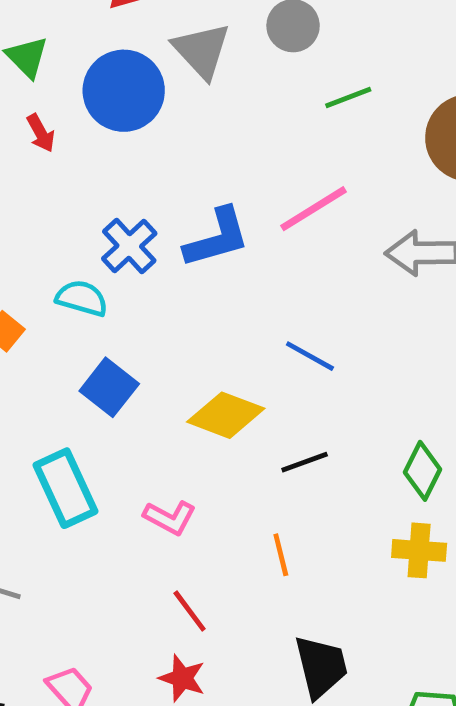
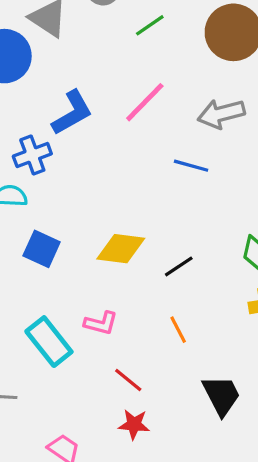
blue L-shape: (217, 238) -> (72, 113), moved
blue cross: (129, 246) -> (32, 155), turned 36
blue line: (310, 356) -> (191, 166), moved
cyan rectangle: (65, 488) -> (49, 342), moved

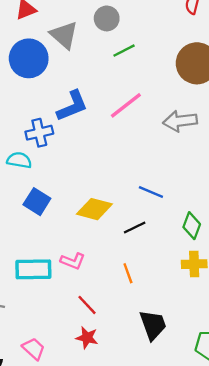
green line: (150, 25) -> (124, 51), moved
blue line: (191, 166) -> (151, 192), moved
cyan rectangle: (49, 342) -> (33, 269), turned -60

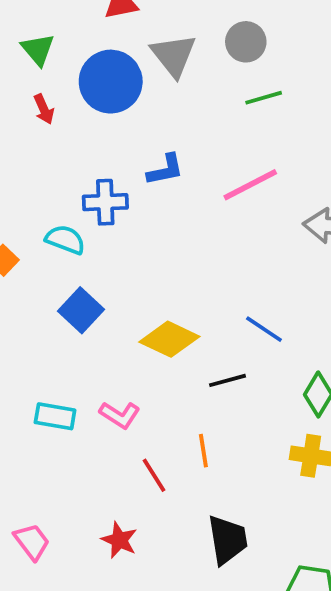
blue L-shape: (72, 106) -> (165, 170), size x0.7
cyan rectangle: (33, 269) -> (55, 416), size x0.7
red line: (87, 305) -> (154, 475), moved

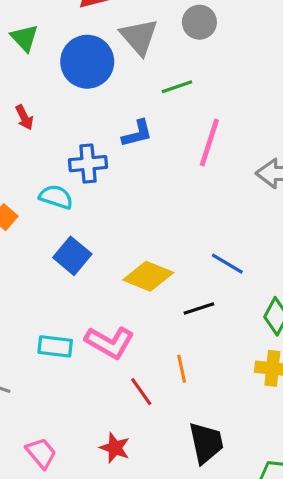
green line: (264, 98) -> (177, 87), moved
red arrow: (44, 109) -> (24, 117), moved
pink line: (250, 185) -> (209, 143), turned -42
pink L-shape: (120, 415) -> (110, 342), size x1.4

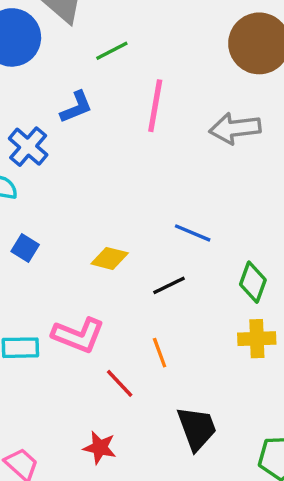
blue cross: (88, 164) -> (28, 147), turned -36
blue square: (72, 256) -> (25, 248), size x0.7
yellow diamond: (148, 276) -> (110, 258), size x0.7

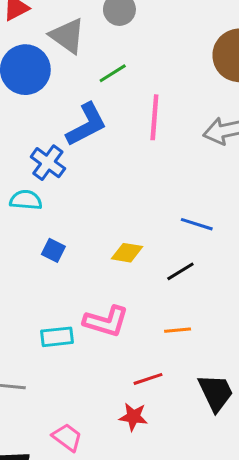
blue L-shape: (76, 107) -> (86, 125), size x1.5
orange line: (160, 353) -> (178, 330), turned -70
red line: (120, 383) -> (148, 379), moved, turned -60

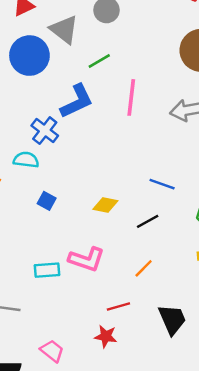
orange line: (178, 330) -> (144, 268), turned -42

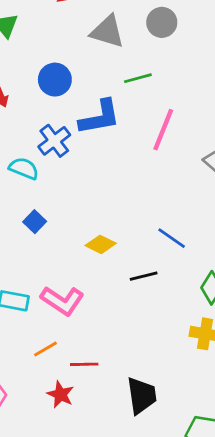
gray triangle: (64, 30) -> (107, 32), turned -36
blue circle: (29, 56) -> (55, 80), moved, size x0.7
orange line: (144, 268) -> (45, 349), moved

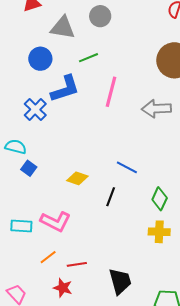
blue circle: (55, 80) -> (40, 59), moved
cyan semicircle: (24, 168) -> (16, 147), moved
black line: (144, 276) -> (111, 197), turned -48

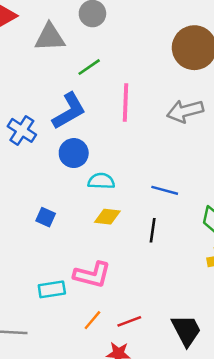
blue circle: (40, 59) -> (74, 153), moved
blue cross: (35, 110) -> (22, 130), moved
cyan semicircle: (16, 147) -> (101, 181), moved

